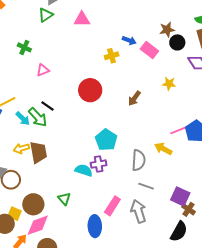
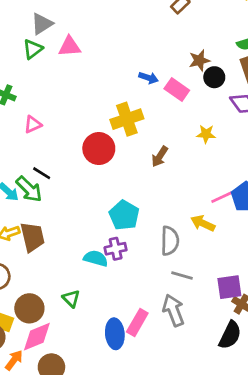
pink triangle: (82, 19) -> (70, 46), moved
yellow cross: (112, 56) -> (127, 119), moved, size x1.6
purple square: (180, 196) -> (229, 287), turned -30
pink rectangle: (112, 206) -> (137, 323), moved

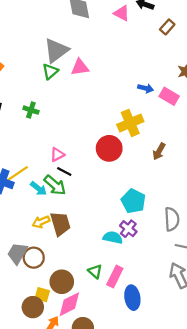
gray triangle: (42, 24) -> (56, 50), size x1.4
pink triangle: (33, 124) -> (57, 155), moved
purple cross: (116, 249) -> (128, 229), turned -35
pink rectangle: (137, 323) -> (115, 277), moved

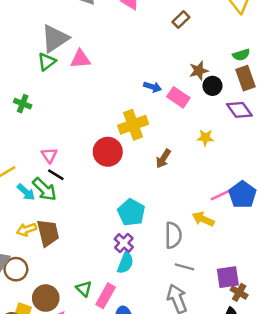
pink triangle: (57, 155) -> (49, 155), turned -40
cyan semicircle: (113, 238) -> (125, 263), moved, turned 96

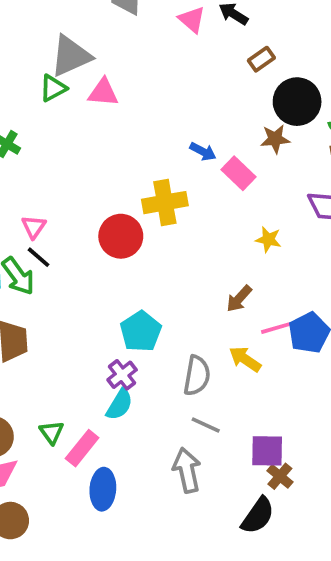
black circle: (212, 86) -> (297, 102), moved, size x1.6
brown arrow: (163, 159) -> (239, 299), moved

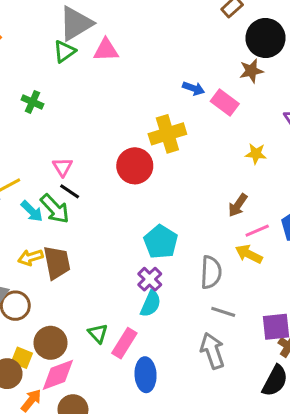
pink line: (276, 328) -> (257, 231), moved

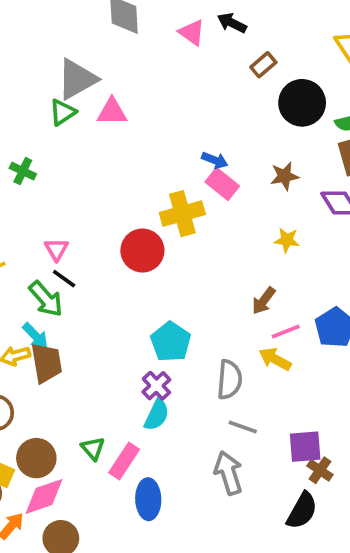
brown star: (251, 71) -> (284, 176), moved
pink rectangle: (225, 103) -> (222, 184), moved
cyan arrow: (32, 211) -> (35, 336), moved

